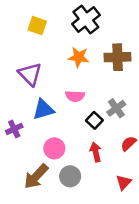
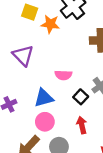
orange star: (79, 57) -> (50, 24), moved
blue triangle: (43, 109) -> (44, 98), moved

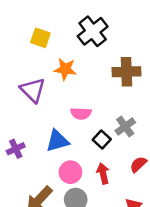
orange star: (50, 24) -> (65, 69), moved
pink circle: (45, 122) -> (70, 172), moved

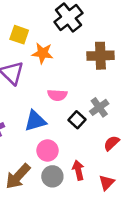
yellow square: (40, 38) -> (19, 35), moved
red arrow: (103, 173) -> (78, 170), moved

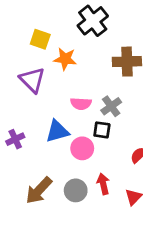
gray cross: (99, 107) -> (111, 106), moved
black square: (77, 120) -> (102, 130), turned -35
pink circle: (47, 151) -> (82, 148), moved

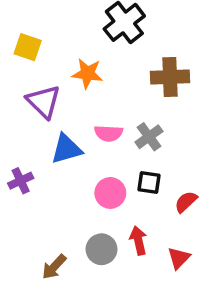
yellow square: (40, 39) -> (28, 47), moved
black square: (102, 130) -> (149, 182), moved
blue triangle: (57, 131) -> (66, 149), moved
brown arrow: (39, 190) -> (54, 267), moved, size x0.7

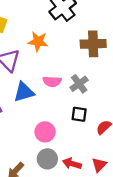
pink circle: (110, 193) -> (45, 132), moved
red arrow: (138, 240) -> (72, 164), moved, turned -60

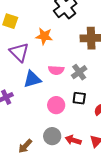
pink circle: (45, 132) -> (56, 105), moved

